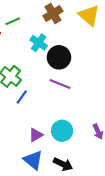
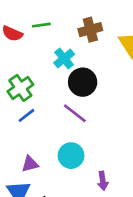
cyan circle: (62, 131) -> (71, 156), moved

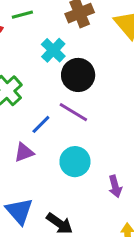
blue line: (26, 115) -> (41, 124), moved
purple triangle: (30, 164) -> (24, 152), moved

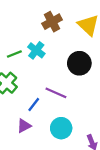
green line: (22, 15) -> (14, 54), moved
black circle: (78, 75) -> (79, 63), moved

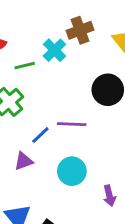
cyan cross: (36, 50) -> (54, 50), moved
purple line: (56, 93) -> (72, 124), turned -30

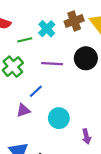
brown cross: (80, 30) -> (74, 21), moved
purple line: (72, 124) -> (52, 64), moved

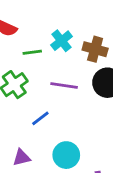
brown cross: (74, 21) -> (95, 49), moved, turned 30
purple triangle: (23, 110) -> (22, 158), moved

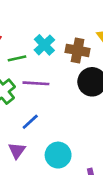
purple line: (64, 85) -> (36, 83), moved
purple triangle: (22, 158) -> (17, 151), moved, turned -36

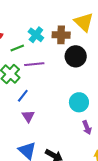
blue line: (30, 122) -> (23, 96), moved
cyan circle: (58, 155) -> (79, 102), moved

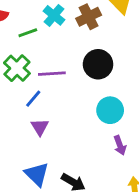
brown cross: (61, 35) -> (89, 17), turned -30
black circle: (76, 56) -> (98, 64), moved
purple line: (34, 64) -> (52, 74), moved

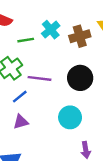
cyan circle: (110, 110) -> (70, 117), moved
purple triangle: (40, 127) -> (21, 122), turned 35

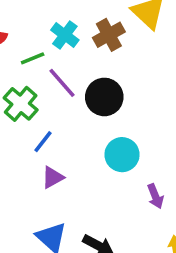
purple line: (40, 78) -> (62, 83), moved, turned 55
black circle: (80, 78) -> (104, 97), moved

